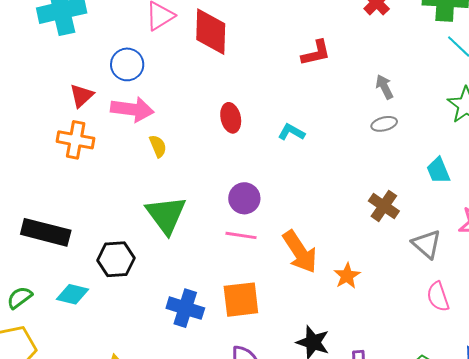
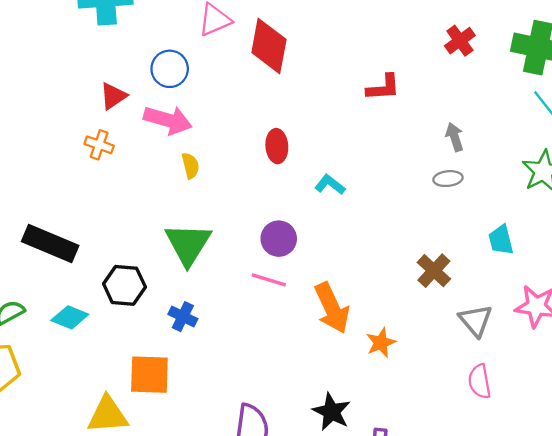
cyan L-shape: (291, 132) -> (330, 185), moved
orange cross: (76, 140) -> (99, 145), size x0.7
orange square: (241, 300) -> (149, 375), moved
blue cross: (185, 308) -> (183, 317), moved, size x0.7

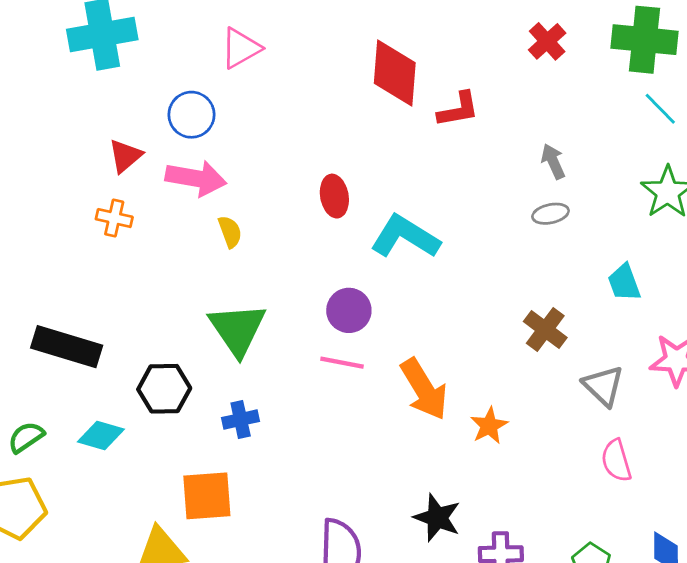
red diamond: (269, 46) -> (395, 73), moved
cyan L-shape: (330, 185) -> (405, 237), size x1.8
blue cross: (183, 317) -> (241, 420), turned -32

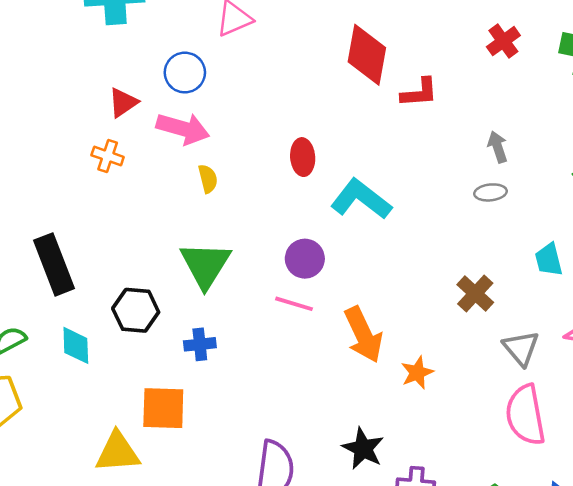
black rectangle: (67, 347) -> (54, 264), turned 46
cyan diamond: (101, 436) -> (76, 345), turned 66
pink semicircle: (616, 461) -> (525, 415), size x1.6

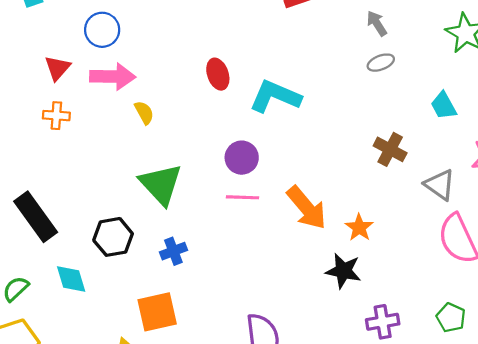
black star: (363, 448) -> (343, 271), moved

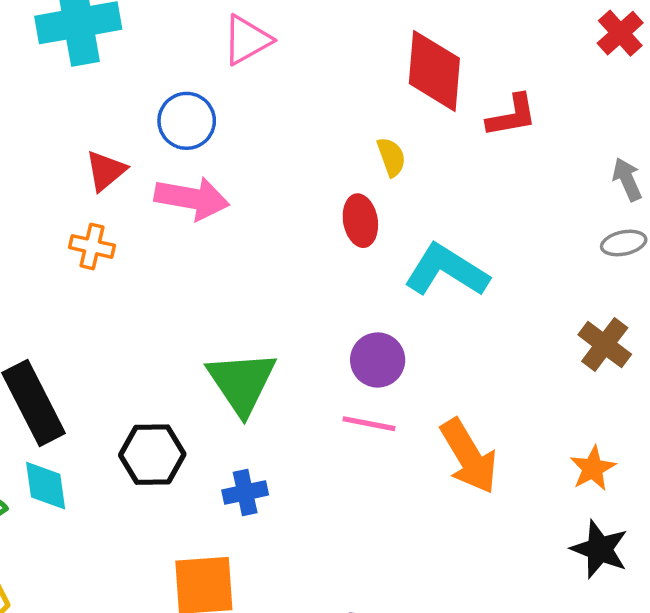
yellow semicircle: (144, 113) -> (391, 157), moved
brown cross: (390, 149) -> (605, 345), moved
orange star: (359, 227) -> (593, 468), moved
black star: (343, 271) -> (600, 549), moved
cyan diamond: (71, 279) -> (46, 486), moved

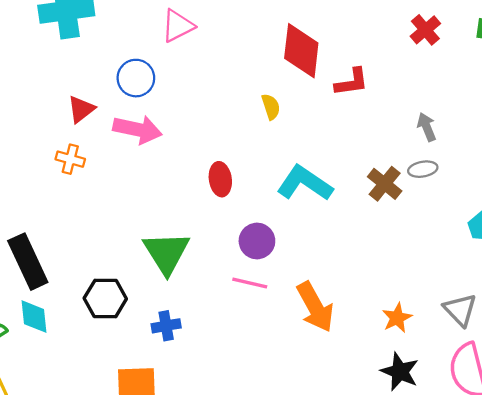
red ellipse: (360, 221) -> (220, 179), moved
brown cross: (605, 345) -> (385, 184), moved

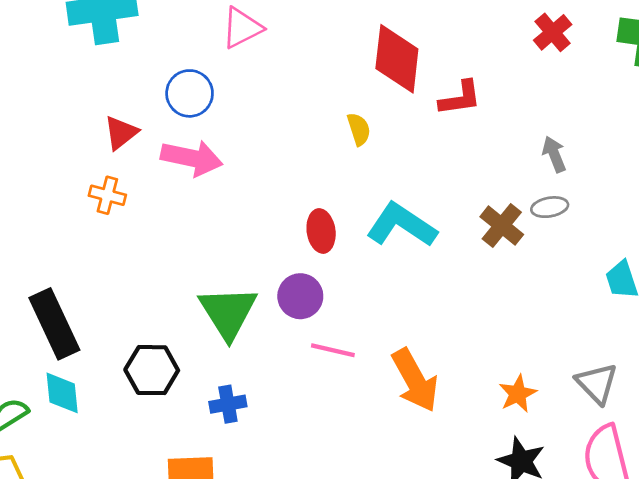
red ellipse: (220, 179) -> (321, 231), moved
purple circle: (257, 241) -> (300, 296), moved

